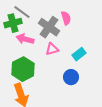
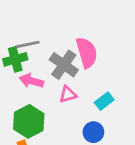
gray line: (22, 12) -> (27, 44), turned -48
pink semicircle: (66, 18) -> (87, 53), size x1.6

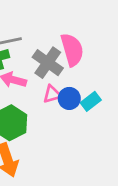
blue circle: (93, 132) -> (69, 98), moved

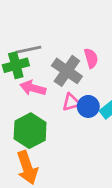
pink semicircle: (72, 50) -> (91, 58), size x0.6

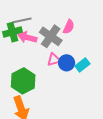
pink semicircle: (91, 58) -> (69, 27), turned 40
pink arrow: (33, 88) -> (27, 37), moved

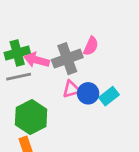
gray line: (22, 20) -> (19, 77), moved
gray cross: (51, 36) -> (67, 59), turned 35

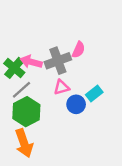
green cross: (17, 53) -> (14, 68), moved, turned -35
gray line: (19, 77) -> (21, 90), moved, turned -30
blue circle: (88, 93) -> (76, 104), moved

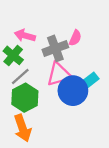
pink arrow: (31, 62) -> (25, 36), moved
pink triangle: (62, 87) -> (59, 74), size x1.6
blue circle: (76, 104) -> (73, 91), size x1.6

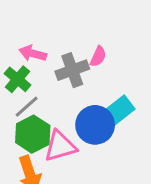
pink triangle: (59, 74) -> (60, 146), moved
cyan rectangle: (90, 80) -> (118, 111), size x1.5

